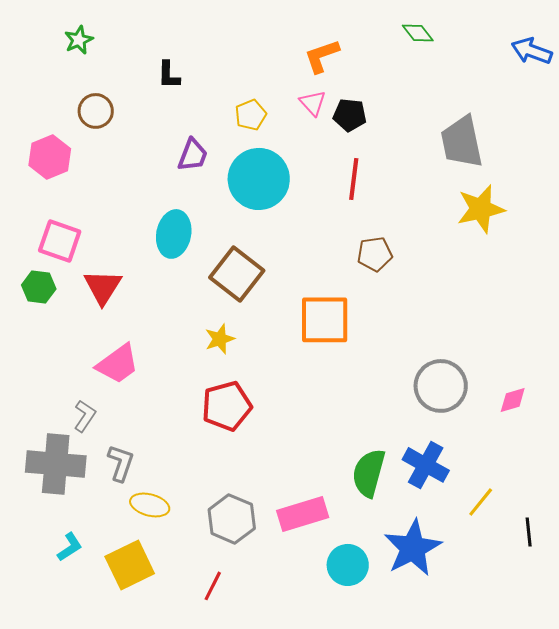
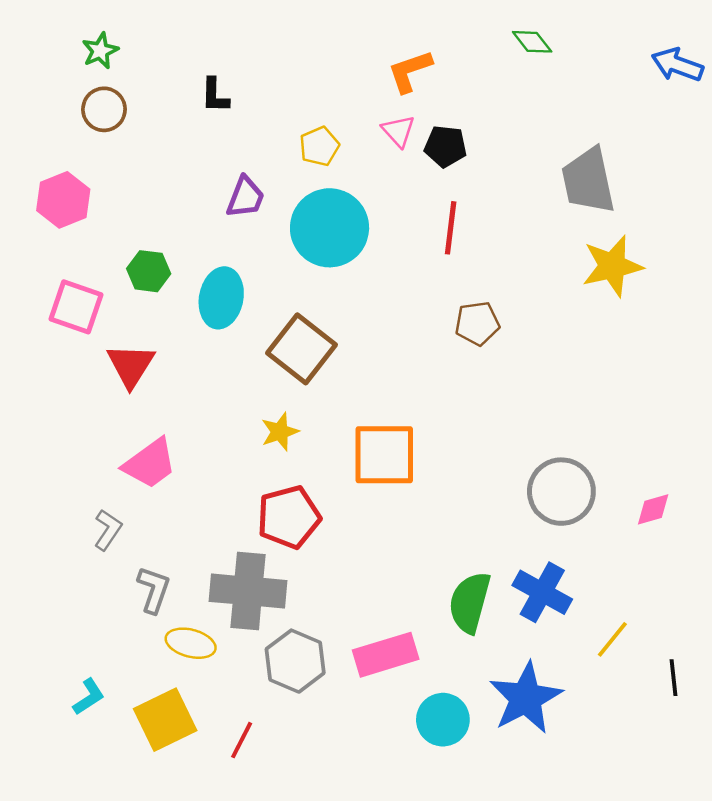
brown circle: (96, 111) -> (104, 109), moved
green hexagon: (39, 287) -> (149, 271), moved
orange square: (325, 320) -> (384, 455), moved
gray cross: (56, 464) -> (248, 591), moved
red line: (213, 586) -> (242, 740), moved

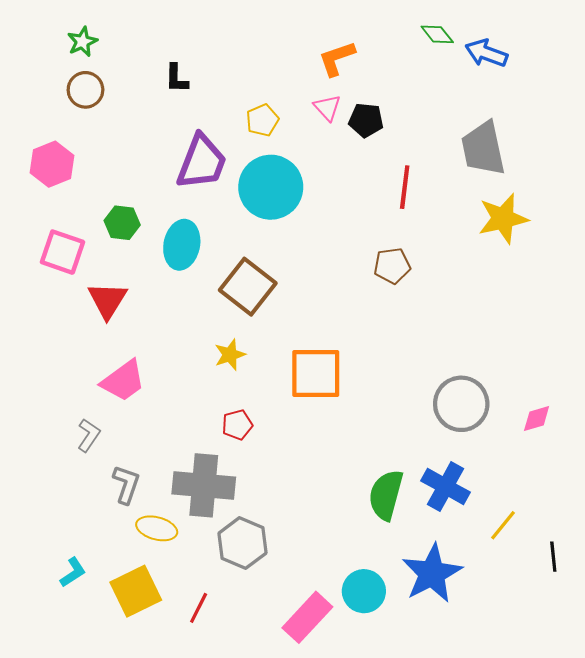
blue arrow: (677, 65) -> (486, 53), moved
purple trapezoid: (245, 197) -> (202, 162), size x1.6
red line: (451, 228) -> (405, 187), moved
red pentagon: (289, 517) -> (237, 425), size x0.6
pink rectangle: (386, 655) -> (307, 617), moved, turned -30

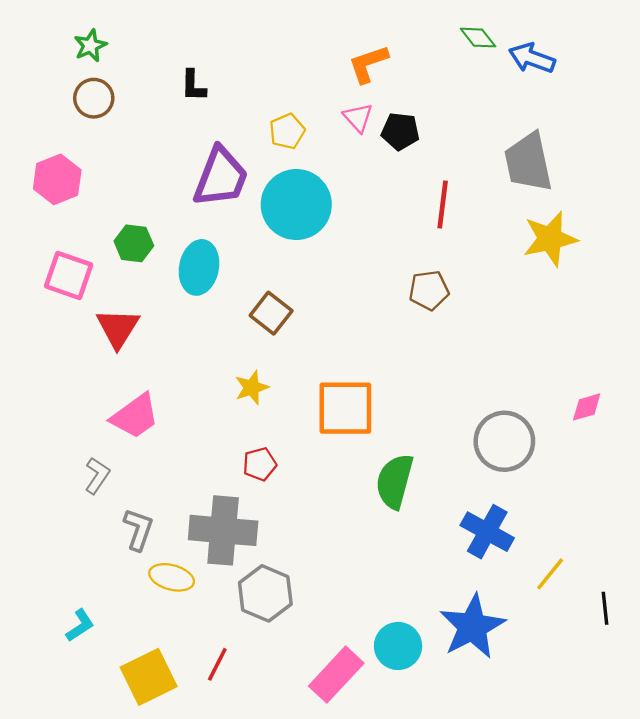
brown square: (248, 287) -> (271, 313), size x0.7
pink diamond: (537, 418) -> (587, 407), moved
green semicircle: (386, 495) -> (395, 481), moved
yellow square: (136, 591) -> (149, 677), moved

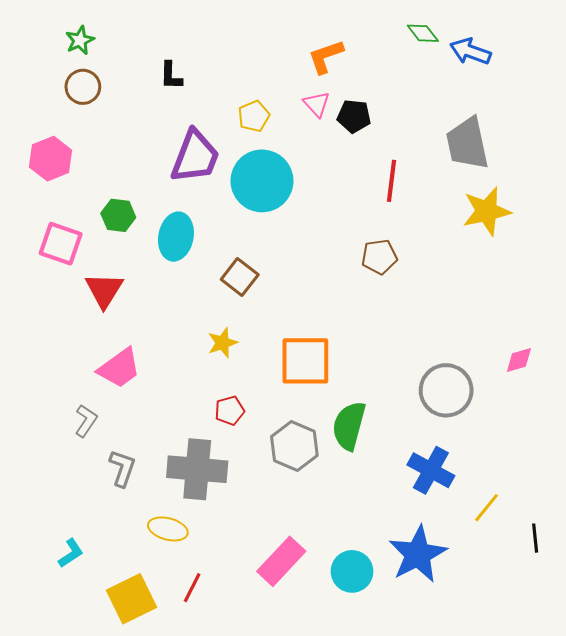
yellow ellipse: (172, 577) -> (168, 529), moved
gray hexagon: (265, 593) -> (294, 446), moved
pink rectangle: (336, 675) -> (281, 561), moved

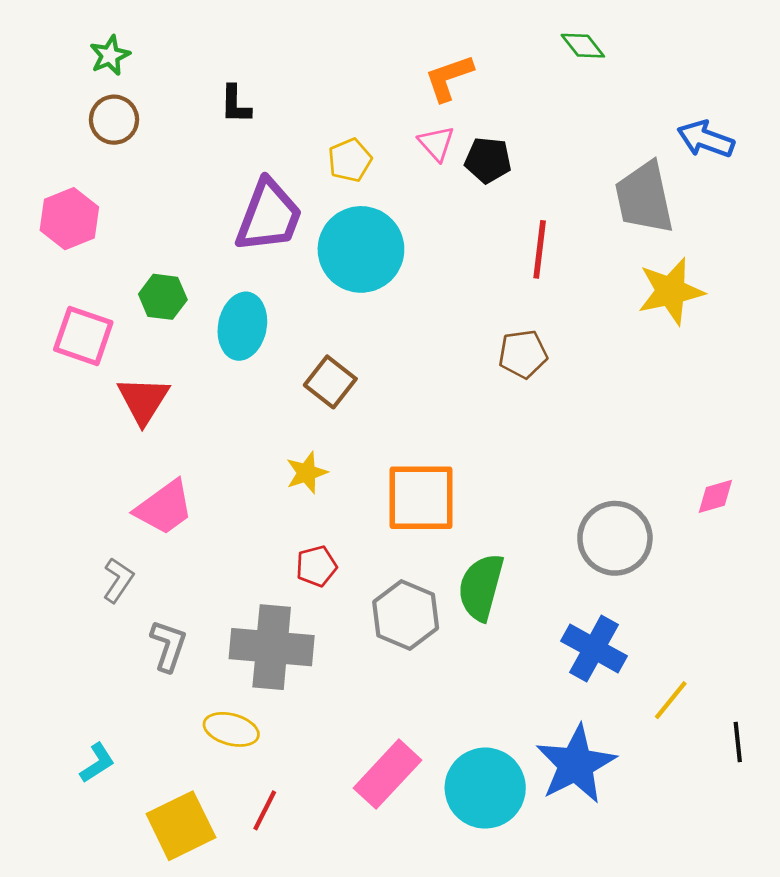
blue arrow: (470, 51) -> (706, 139), moved
cyan circle: (352, 571) -> (485, 788), size x1.4

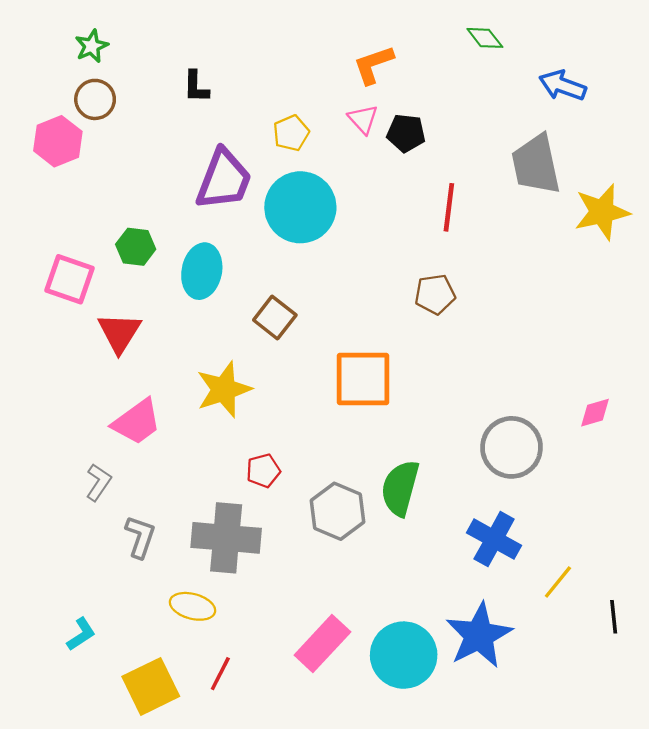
blue arrow: (706, 139) -> (563, 86), moved
pink hexagon: (69, 219) -> (58, 141), moved
yellow star: (671, 291) -> (602, 212), moved
yellow star: (307, 473) -> (224, 389), moved, size x1.6
orange square: (421, 498) -> (363, 379), moved

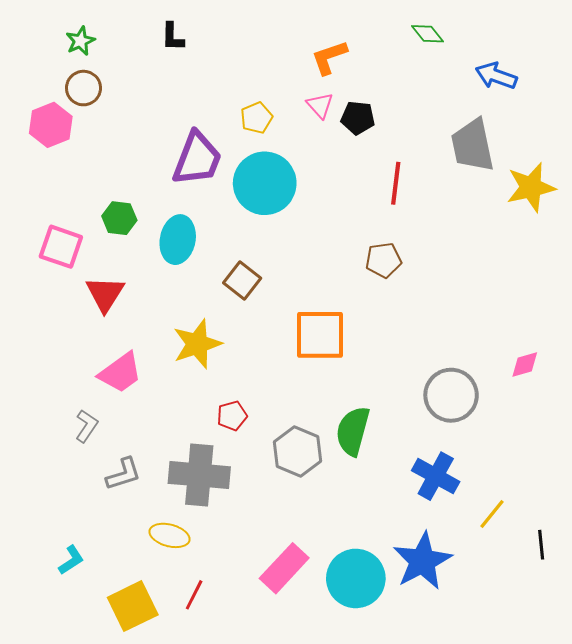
black L-shape: (196, 87) -> (173, 37), moved
gray L-shape: (140, 537) -> (123, 474), turned 54

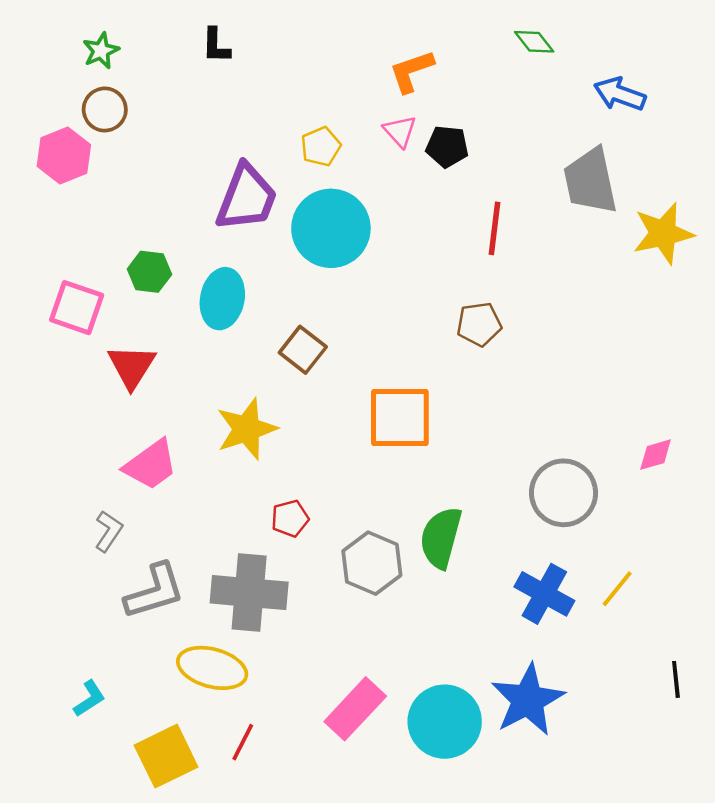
gray L-shape: (123, 474) -> (155, 591), size x1.4
yellow line: (492, 514) -> (617, 589), moved
yellow ellipse: (170, 535) -> (212, 668), size x1.4

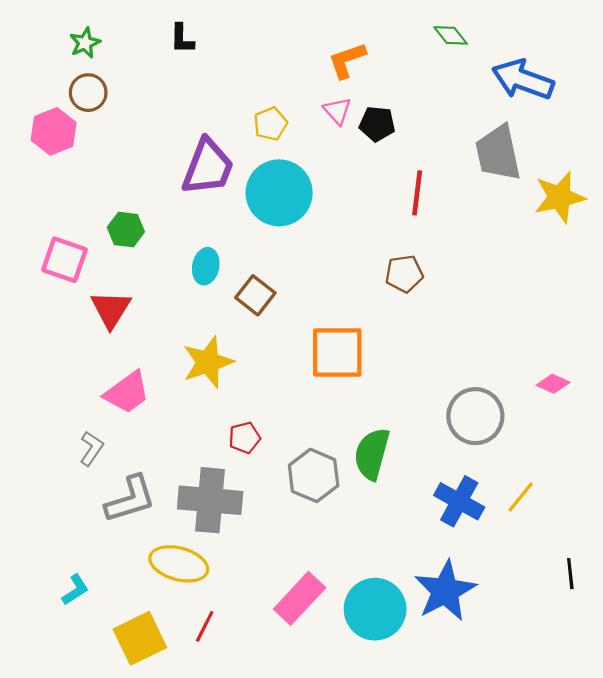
blue arrow: (620, 94) -> (523, 80), size x1.4
cyan ellipse: (222, 299) -> (206, 266), moved, size x0.7
pink diamond: (656, 455) -> (553, 384), turned 40

